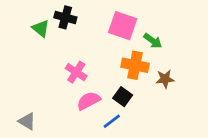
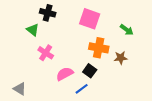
green triangle: (41, 28) -> (33, 30), moved
green arrow: (153, 41) -> (127, 30), moved
pink cross: (76, 72) -> (46, 53), moved

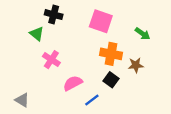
black square: (90, 71) -> (111, 80), moved

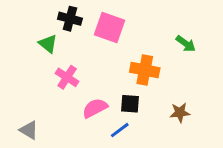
pink square: (101, 21) -> (110, 27), moved
brown star: (136, 65) -> (180, 113), moved
black square: (111, 80) -> (130, 104), moved, turned -32

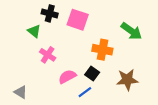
green arrow: (186, 44) -> (131, 31), size x1.5
black square: (130, 104) -> (92, 73), turned 32
brown star: (180, 113) -> (127, 80), size x1.5

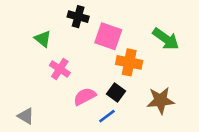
black cross: (50, 13) -> (78, 17), moved
pink square: (78, 20) -> (108, 36), moved

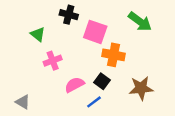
green arrow: (166, 39) -> (140, 22), moved
pink cross: (60, 69) -> (53, 61), turned 36

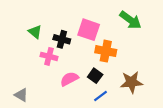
black cross: (69, 15) -> (62, 39), moved
pink cross: (53, 61) -> (49, 56), turned 35
blue line: (94, 102) -> (100, 96), moved

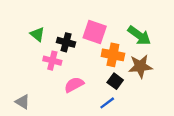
green arrow: (130, 20) -> (139, 35), moved
black square: (95, 76) -> (115, 81), moved
brown star: (131, 82) -> (140, 66), moved

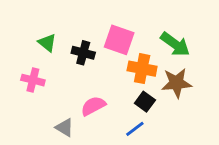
pink cross: (52, 61) -> (33, 80), moved
gray triangle: (23, 102) -> (64, 127), moved

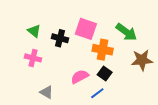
pink cross: (33, 80) -> (33, 58), moved
brown star: (177, 83) -> (142, 60), moved
pink semicircle: (93, 106) -> (80, 77), moved

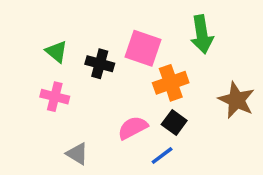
green arrow: (126, 32) -> (202, 34), moved, turned 45
orange cross: (103, 50) -> (171, 83), turned -30
brown star: (142, 60) -> (236, 100), turned 30

